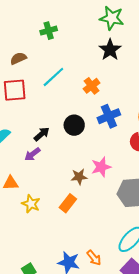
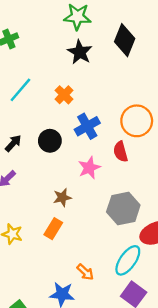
black arrow: (42, 134) -> (13, 143), moved
pink star: (101, 167) -> (89, 168), moved
orange arrow: (94, 258) -> (85, 272), moved

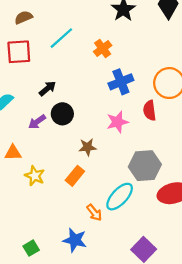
black circle: (50, 141) -> (62, 114), moved
cyan ellipse: (128, 260) -> (120, 197), moved
orange arrow: (85, 272) -> (94, 213), moved

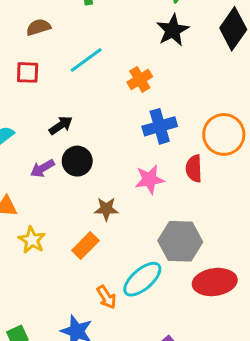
red square: (19, 52) -> (28, 72), size x0.7

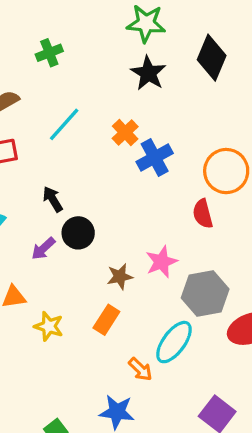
black arrow: (61, 125) -> (53, 199), turned -75
blue cross: (160, 126) -> (155, 157), moved
pink star: (150, 179) -> (161, 262), moved

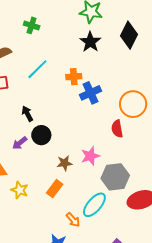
green cross: (49, 53) -> (32, 25), turned 35
orange cross: (125, 133) -> (74, 77), turned 35

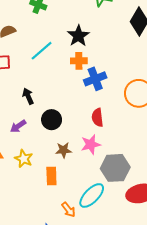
black star: (90, 42) -> (78, 36), moved
red semicircle: (117, 129) -> (97, 117), moved
black circle: (41, 135) -> (52, 120), moved
orange rectangle: (55, 189) -> (51, 176), turned -42
yellow star: (20, 190) -> (24, 159), moved

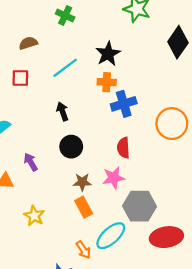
black arrow: (28, 96) -> (62, 111), moved
purple arrow: (18, 126) -> (31, 162), moved, turned 91
yellow star: (24, 159) -> (34, 216), moved
orange rectangle: (51, 176) -> (84, 207), moved, turned -30

